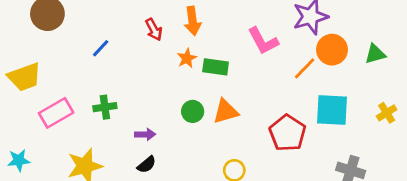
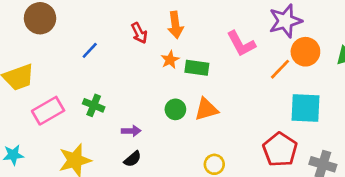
green cross: (105, 107) -> (94, 105), turned 30
red pentagon: (287, 133) -> (280, 150), moved

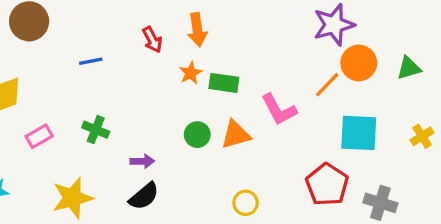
pink L-shape: (241, 44) -> (279, 110), moved
blue line: (90, 50) -> (91, 61), turned 36
pink rectangle: (48, 111) -> (39, 136), size x0.7
black semicircle: (133, 159) -> (144, 196), size x1.4

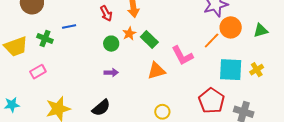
green rectangle: (224, 83) -> (149, 40), turned 36
green cross: (96, 130) -> (45, 39), moved
green circle: (197, 135) -> (111, 44), moved
yellow cross: (422, 136) -> (257, 70), moved
purple arrow: (142, 161) -> (111, 73), moved

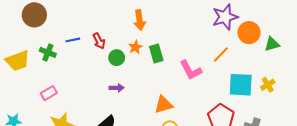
red arrow: (106, 13) -> (99, 41), moved
orange circle: (231, 27) -> (249, 33), moved
green rectangle: (149, 40) -> (156, 53), turned 30
orange triangle: (156, 71) -> (164, 105), moved
pink rectangle: (38, 72) -> (49, 93), moved

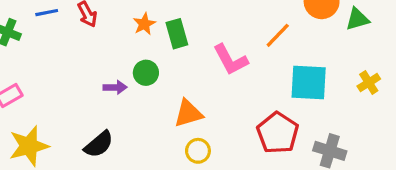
green circle: (117, 58) -> (146, 73), moved
yellow cross: (268, 85) -> (369, 83), moved

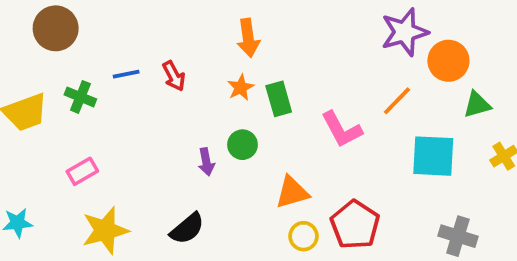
green triangle: (357, 19) -> (477, 105), moved
purple arrow: (115, 87) -> (206, 162), turned 80
red pentagon: (278, 133) -> (355, 225), moved

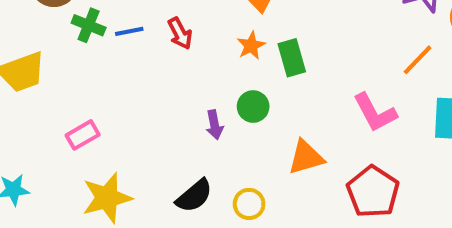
green cross: (80, 97) -> (89, 25), moved
pink L-shape: (342, 129) -> (375, 113), moved
yellow circle: (304, 236) -> (249, 204), moved

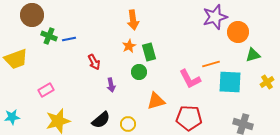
red arrow: (180, 33) -> (94, 62), moved
orange line: (418, 60) -> (211, 64), moved, turned 30
green circle: (253, 107) -> (139, 72), moved
red pentagon: (373, 192) -> (189, 118), turned -30

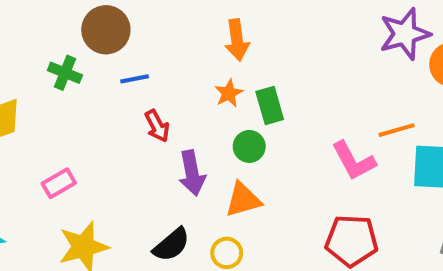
brown circle: (32, 15) -> (106, 30), moved
blue line: (69, 39) -> (135, 79), moved
purple arrow: (111, 85) -> (192, 173), size x1.5
orange triangle: (156, 101) -> (243, 200), moved

